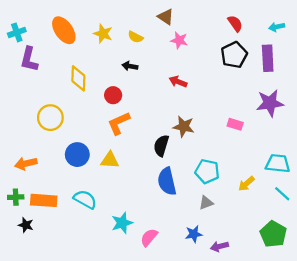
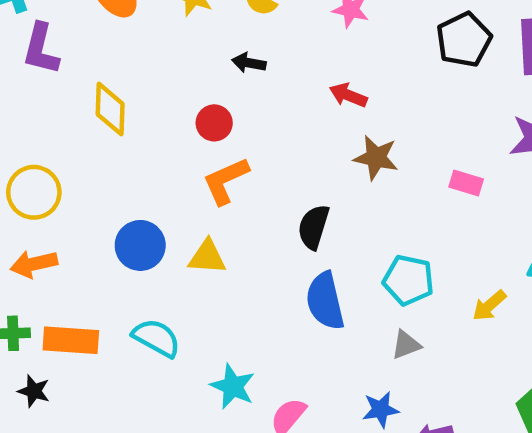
yellow diamond: (78, 78) -> (110, 109), moved
yellow circle: (50, 118) -> (34, 192), moved
brown star: (184, 127) -> (376, 158), moved
cyan star: (122, 223) -> (233, 386), turned -30

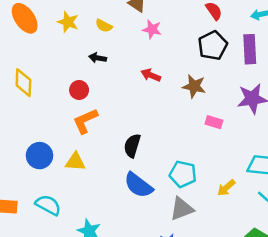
brown star: (376, 158) -> (194, 86), moved
blue semicircle: (325, 301) -> (138, 185), turned -40
gray triangle: (406, 345) -> (182, 209), size x1.5

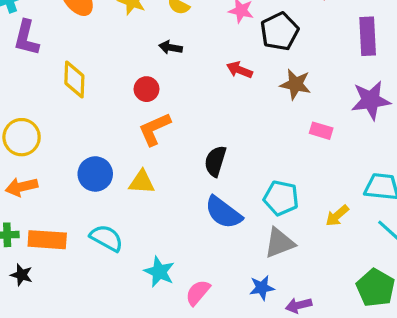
black pentagon: (213, 45) -> (279, 31), moved

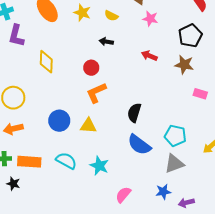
black pentagon: (279, 31) -> (190, 36), moved
cyan star: (159, 272) -> (99, 166), moved

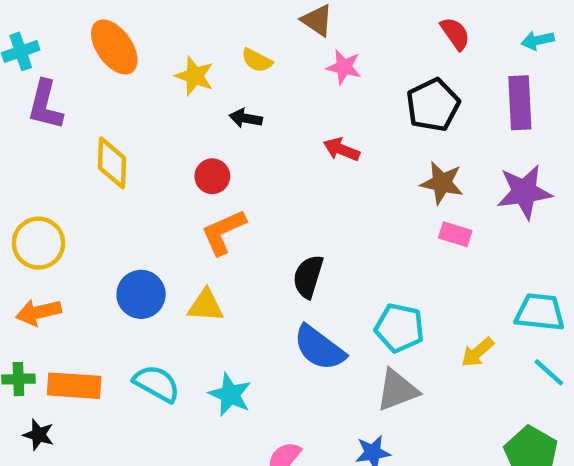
yellow star: (82, 13) -> (194, 76), moved
brown star: (184, 65) -> (442, 183), moved

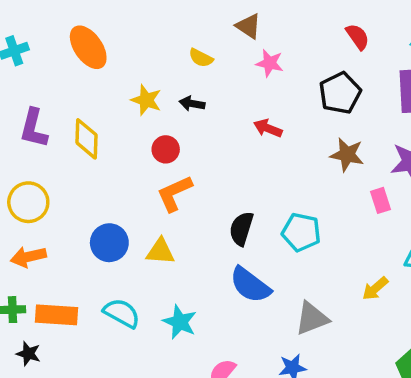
yellow star: (194, 76) -> (146, 100), moved
purple L-shape: (45, 105) -> (34, 128), moved
pink rectangle: (455, 234) -> (380, 200), moved, turned 55
cyan pentagon: (400, 328) -> (301, 232), moved

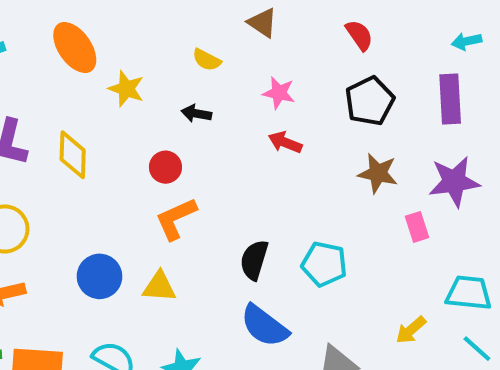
red semicircle: (358, 37) -> (359, 35), moved
pink star: (270, 63) -> (279, 93), moved
yellow star: (146, 100) -> (126, 89), moved

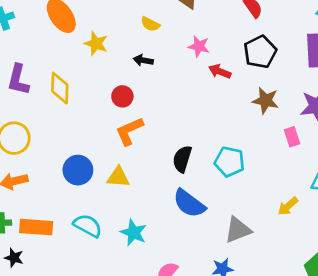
red arrow: (285, 142) -> (220, 71), moved

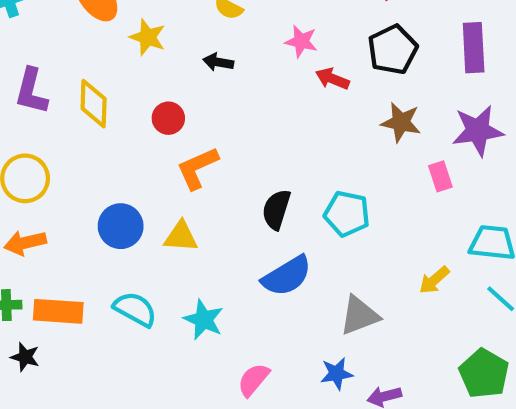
red circle: (122, 96) -> (168, 118), moved
blue semicircle: (189, 203) -> (287, 276), turned -68

